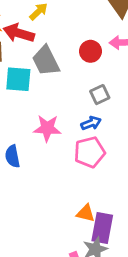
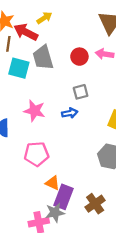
pink pentagon: (90, 152) -> (36, 154), moved

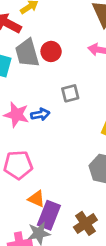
red circle: (79, 57) -> (51, 51), moved
blue arrow: (70, 113) -> (40, 114), moved

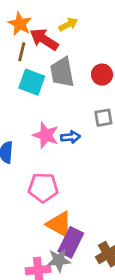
red circle: (51, 51) -> (102, 75), moved
orange triangle: (36, 199) -> (59, 224), size x1.5

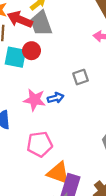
gray trapezoid: (62, 72) -> (41, 23), moved
red circle: (102, 75) -> (32, 51), moved

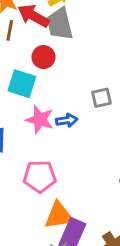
cyan square: (15, 57) -> (22, 84), moved
orange triangle: (58, 173) -> (59, 215), turned -35

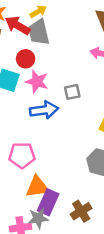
pink star: (40, 120) -> (37, 82), moved
blue arrow: (67, 120) -> (44, 110), size x1.6

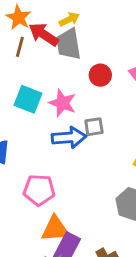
red circle: (26, 59) -> (100, 75), moved
gray square: (72, 92) -> (94, 127), moved

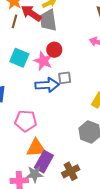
red circle: (100, 75) -> (54, 50), moved

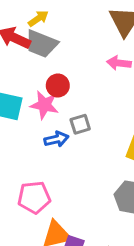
gray trapezoid: (48, 20) -> (41, 44), turned -50
blue arrow: (47, 85) -> (56, 139), size x0.7

